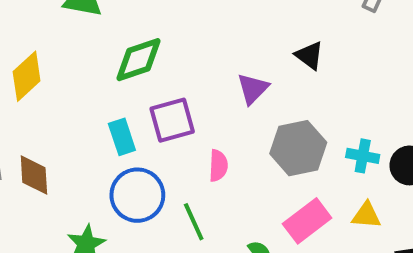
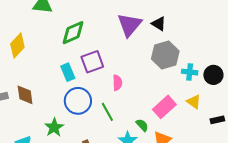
purple triangle: (253, 89) -> (129, 25), moved, size x1.5
gray hexagon: (298, 148) -> (165, 55), moved
yellow triangle: (366, 215) -> (194, 102), turned 35

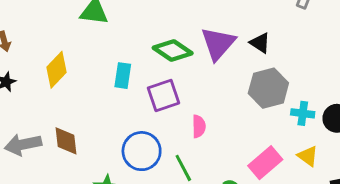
green diamond: (73, 33) -> (173, 51), moved, turned 56
cyan rectangle: (68, 72) -> (123, 76), moved, turned 30

